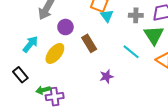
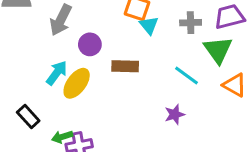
brown rectangle: (89, 43) -> (125, 66), turned -54
cyan arrow: (30, 44) -> (57, 73), moved
purple star: (106, 76) -> (175, 114), moved

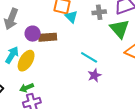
brown rectangle: (125, 66) -> (48, 37), moved
cyan line: (186, 75) -> (89, 57), moved
green arrow: (62, 137) -> (27, 88), moved

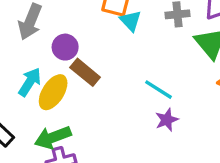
brown rectangle: (48, 37) -> (85, 72), moved, turned 42
green arrow: (27, 88) -> (53, 137), size x1.5

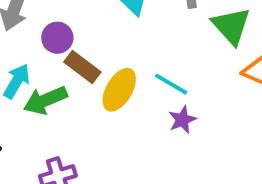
yellow ellipse: (53, 92) -> (119, 90), moved
green arrow: (53, 137) -> (45, 100), moved

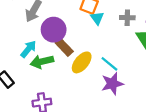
purple circle: (57, 38) -> (54, 30), size x1.5
purple star: (182, 120) -> (112, 84), size x1.5

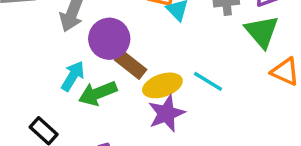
yellow ellipse: (82, 62) -> (162, 85), turned 40
purple star: (112, 84) -> (166, 113), moved

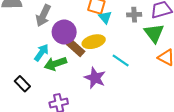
yellow ellipse: (162, 85) -> (94, 42), moved
purple star: (166, 113) -> (95, 78), turned -30

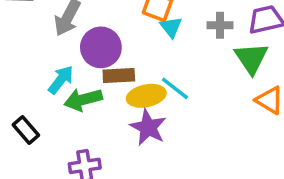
yellow ellipse: (94, 42) -> (146, 96), moved
brown rectangle: (76, 48) -> (119, 75), turned -48
cyan line: (121, 60) -> (175, 88), moved

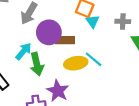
brown rectangle: (119, 75) -> (65, 40), moved
green arrow: (83, 100) -> (37, 64), turned -90
purple star: (148, 127) -> (58, 91), moved

